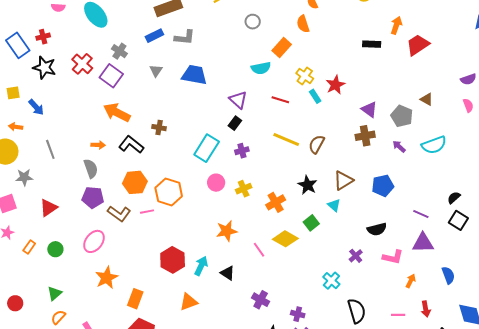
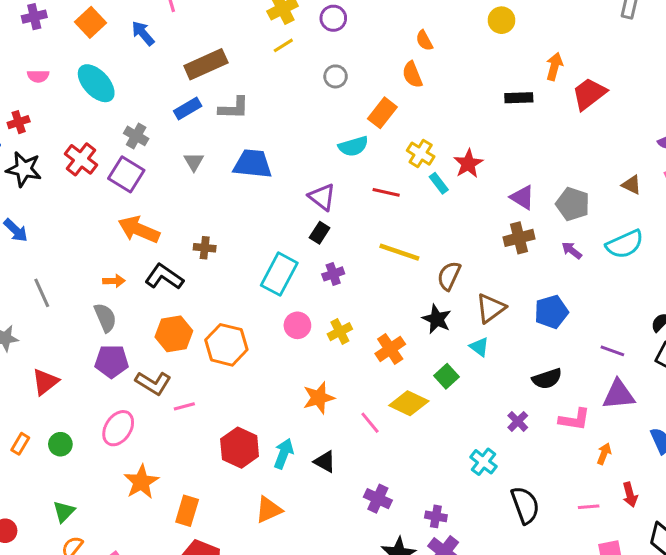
brown triangle: (427, 99) -> (632, 185), moved
brown semicircle: (317, 144) -> (449, 276), moved
pink line: (147, 212) -> (184, 406), moved

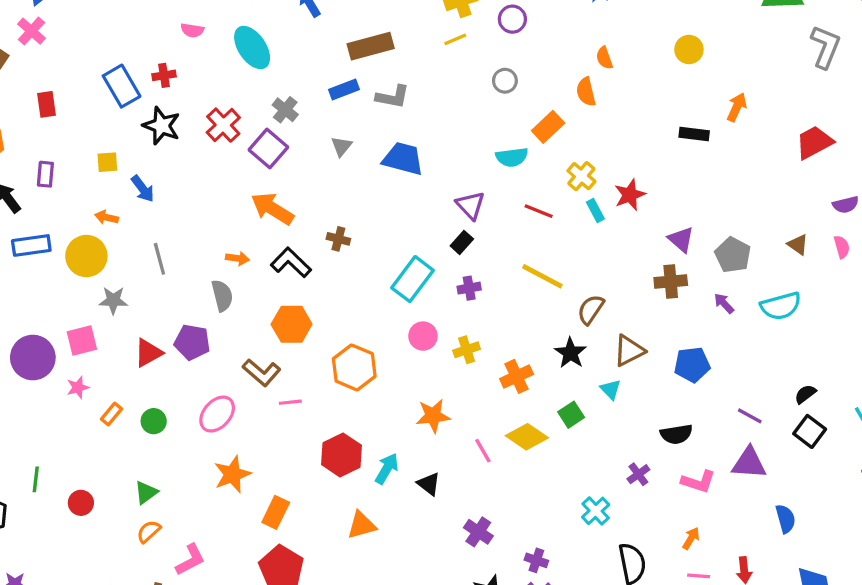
red trapezoid: (589, 94) -> (814, 142), moved
orange hexagon: (226, 345) -> (354, 367), moved
purple pentagon: (112, 361) -> (192, 342), moved
orange arrow: (604, 454) -> (691, 538), moved

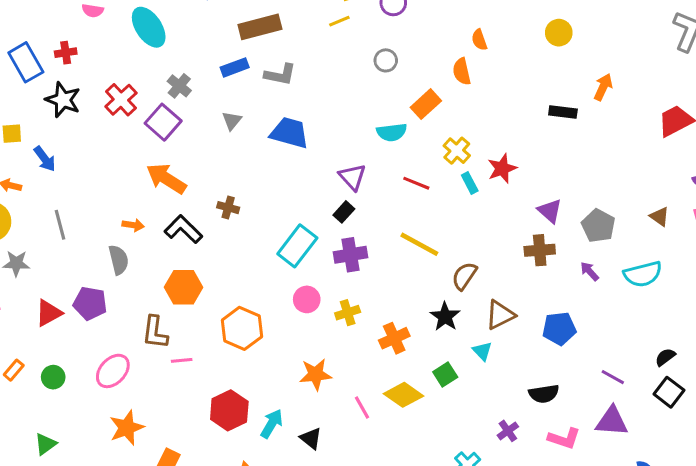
purple cross: (469, 288) -> (351, 255), size x1.5
brown L-shape: (262, 372) -> (155, 332), turned 56

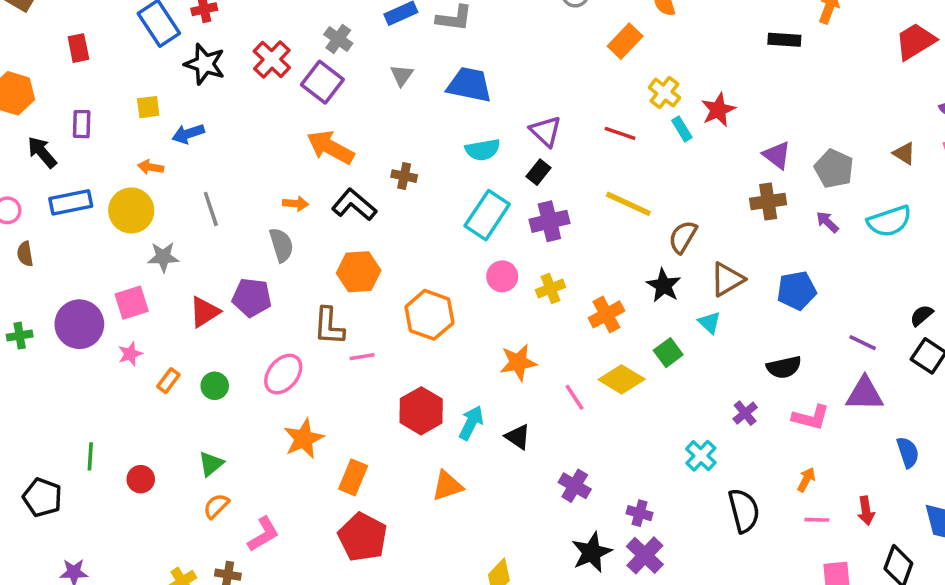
cyan semicircle: (392, 132) -> (483, 150), moved
blue arrow: (45, 159) -> (188, 134), turned 112

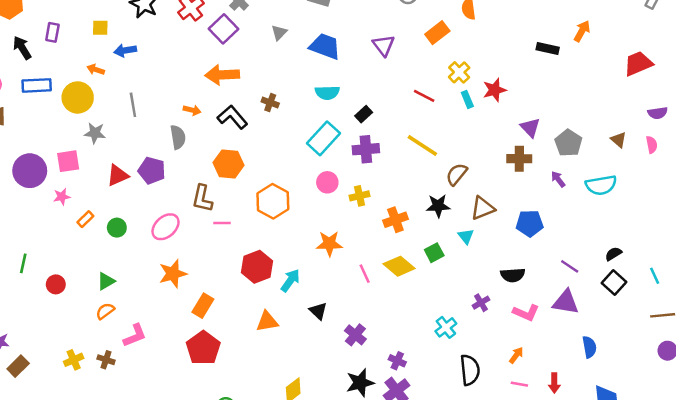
purple triangle: (546, 131) -> (384, 45), moved
orange arrow: (330, 147) -> (222, 75), turned -40
black star: (664, 286) -> (438, 206), turned 30
black triangle: (518, 437) -> (318, 311), moved

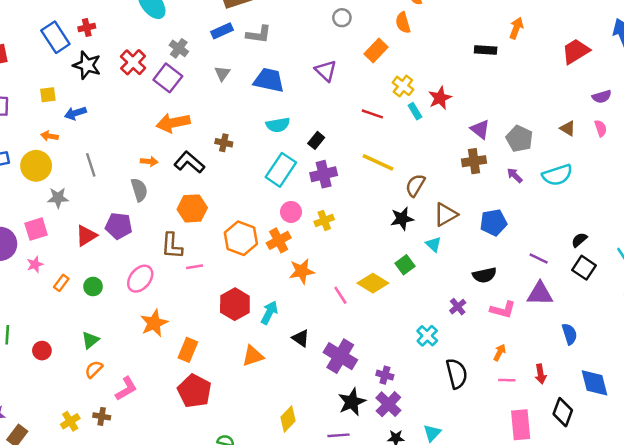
orange cross: (395, 220) -> (279, 240), moved
purple cross: (355, 335) -> (340, 356), size x1.5

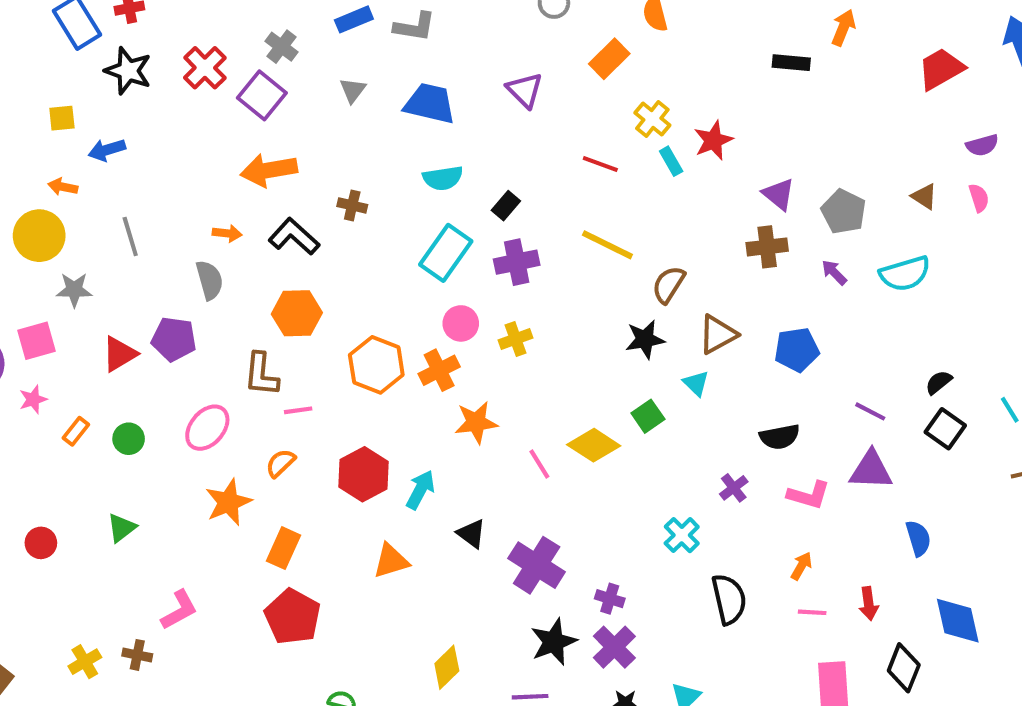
orange semicircle: (94, 369) -> (281, 463), moved

